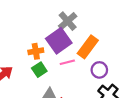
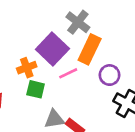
gray cross: (68, 21) -> (78, 22), moved
green square: (39, 70) -> (36, 89), turned -32

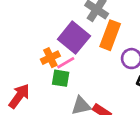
pink line: (68, 73) -> (66, 63), moved

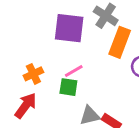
purple square: (74, 38) -> (69, 28), moved, turned -32
orange cross: (50, 58) -> (33, 74), moved

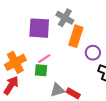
orange cross: (33, 74) -> (15, 62), size x1.5

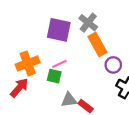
orange rectangle: (76, 36) -> (97, 44), turned -55

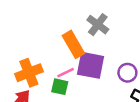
purple square: (59, 30) -> (91, 65), moved
orange rectangle: (97, 44) -> (73, 44), moved

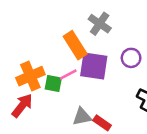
purple circle: (127, 73) -> (131, 58), moved
green square: (60, 87) -> (53, 84), moved

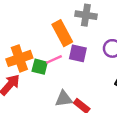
gray cross: (100, 24) -> (86, 15), turned -30
purple square: (94, 66) -> (78, 53), size x0.7

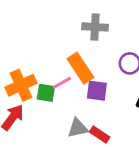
orange rectangle: (62, 33) -> (80, 68), moved
purple square: (78, 53) -> (97, 91), moved

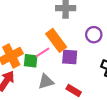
gray triangle: (78, 128) -> (46, 82), moved

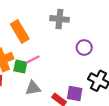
orange rectangle: (56, 40) -> (20, 31), moved
purple square: (70, 57) -> (75, 94), moved

